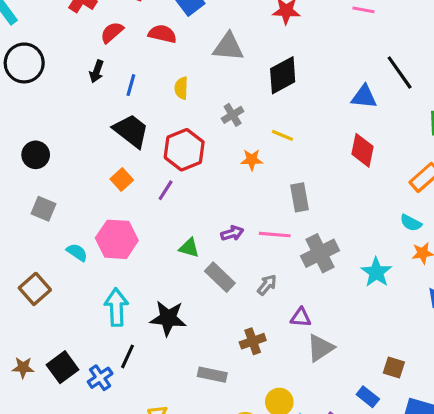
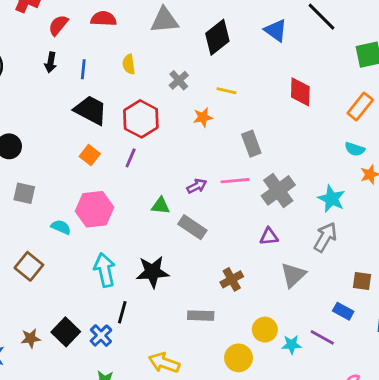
blue triangle: (364, 97) -> (276, 30), moved, turned 40
gray arrow: (267, 285) -> (325, 237), moved, size x1.5
purple triangle: (301, 317) -> (269, 237), moved

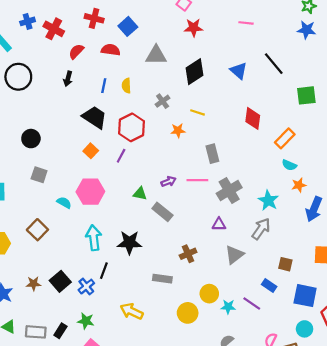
blue line: (83, 69) -> (104, 86), moved
orange rectangle: (360, 106) -> (285, 138), moved

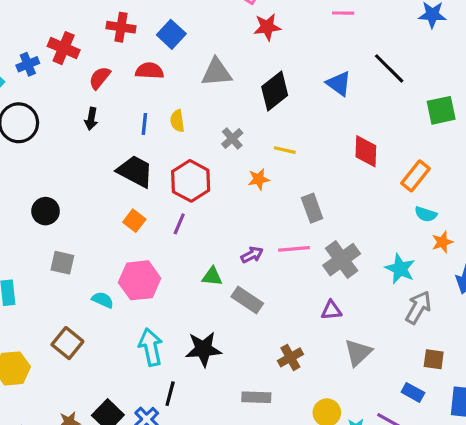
blue cross: (28, 21) -> (28, 64), moved
gray arrow: (261, 229) -> (418, 307), moved

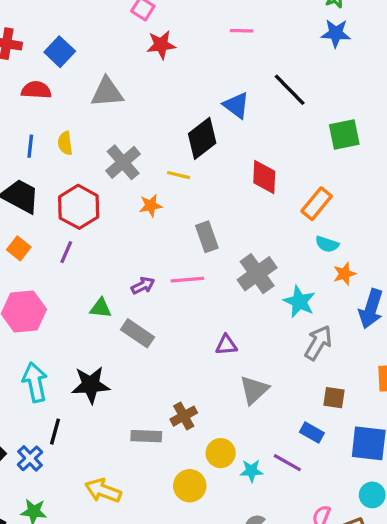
black diamond: (275, 91) -> (202, 138), moved
gray cross: (232, 138) -> (123, 162), size x1.5
gray cross: (342, 260) -> (257, 274), moved
brown cross: (290, 357) -> (184, 416), moved

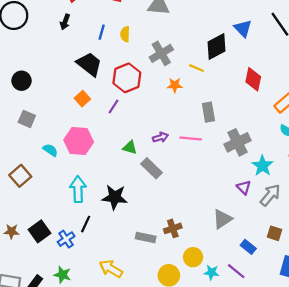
purple triangle: (226, 345) -> (244, 187), moved, turned 40
blue rectangle: (312, 433) -> (248, 247), moved

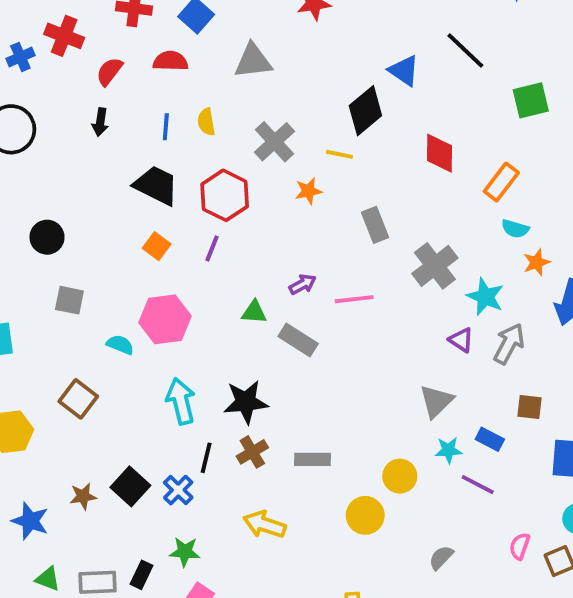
pink line: (191, 138) -> (354, 299), moved
brown cross: (173, 228) -> (252, 452), moved
cyan star: (211, 272) -> (448, 450), moved

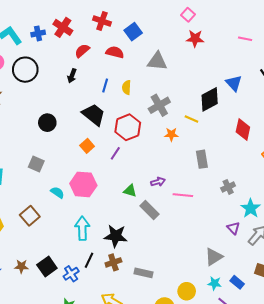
black circle: (47, 237) -> (47, 123), moved
gray cross: (435, 266) -> (228, 187), size x0.6

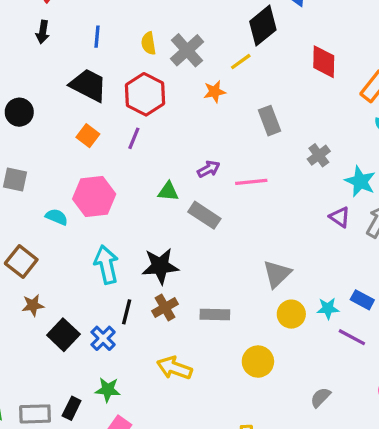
yellow semicircle: (126, 87) -> (148, 43), moved
yellow line: (191, 119) -> (241, 62), turned -48
gray triangle: (214, 257) -> (277, 274), moved
brown star: (21, 266) -> (33, 305), moved
yellow circle: (187, 291) -> (291, 314), moved

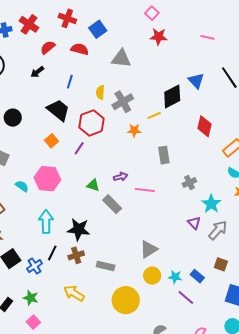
black arrow: (43, 32) -> (37, 72), turned 32
yellow circle: (258, 362) -> (126, 300), size x1.4

